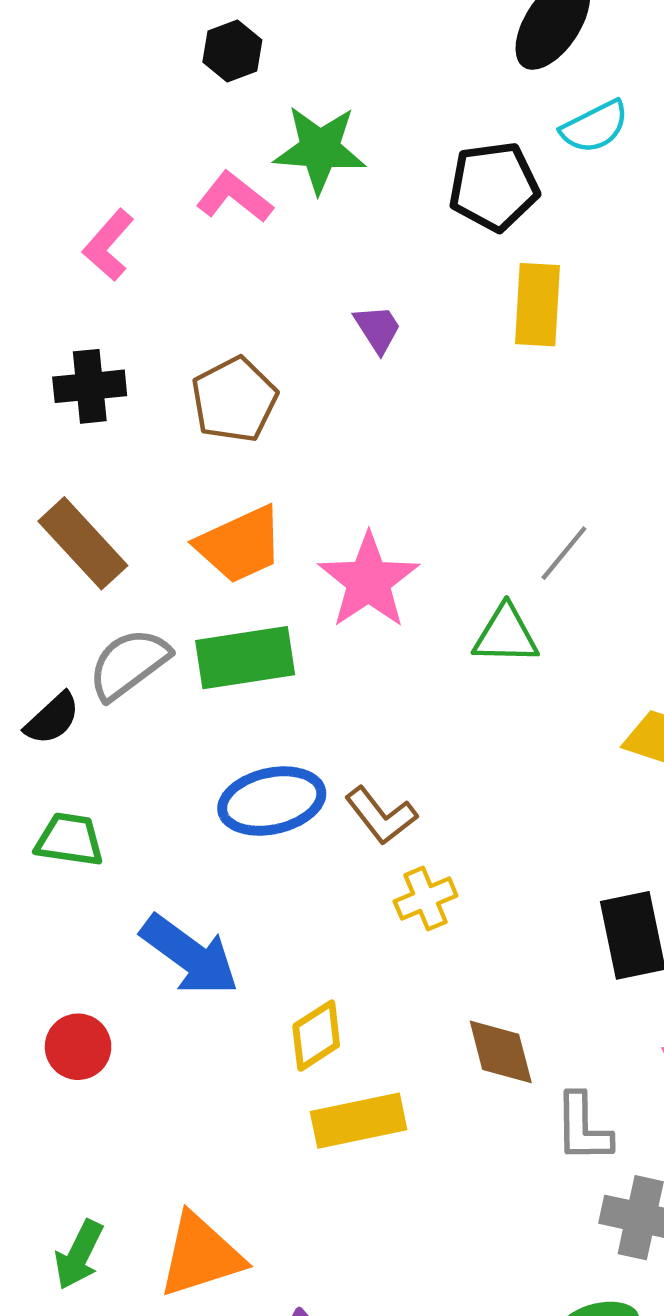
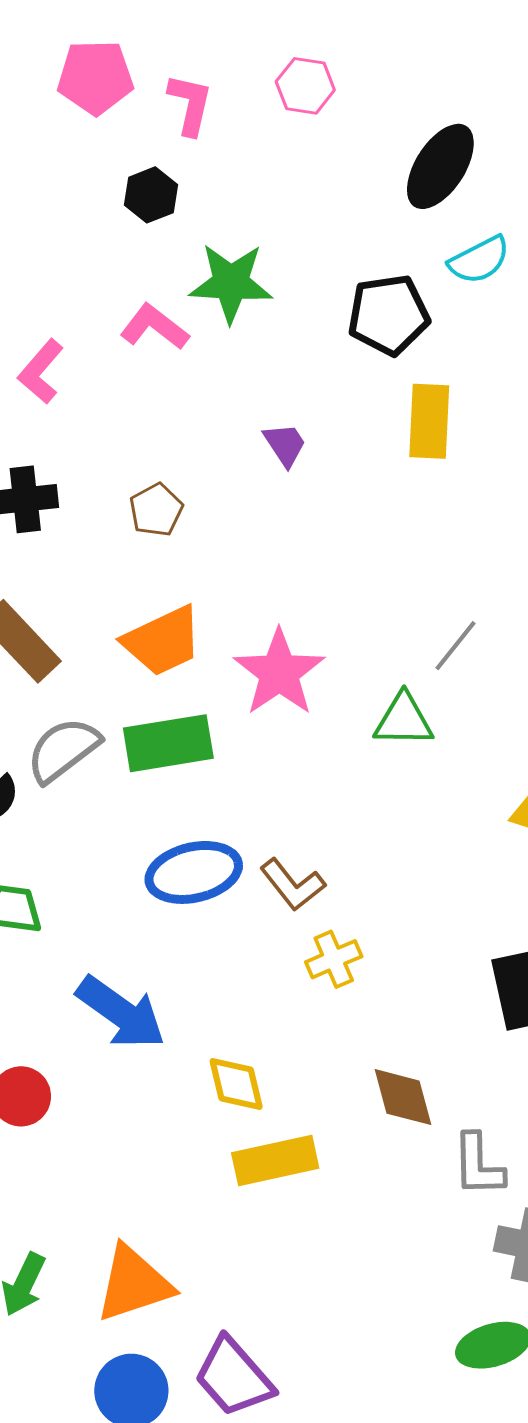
brown pentagon: (234, 400) -> (156, 510), size x0.7
yellow diamond: (316, 1036) -> (236, 1084), turned -70

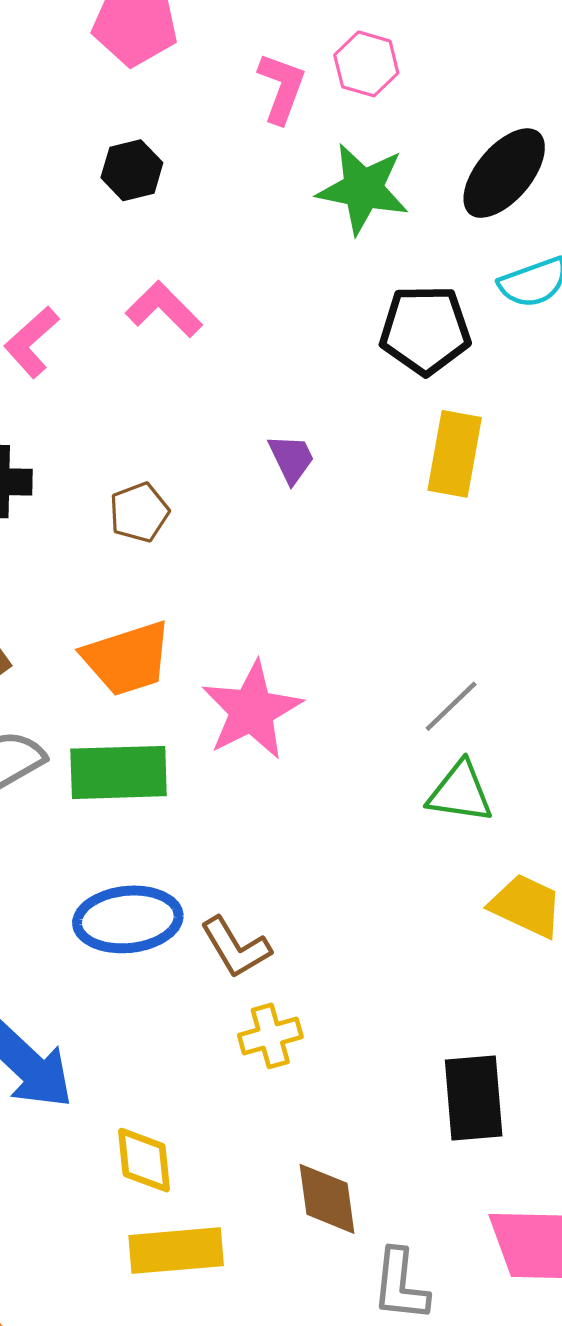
pink L-shape: (190, 104) -> (282, 88), moved
black hexagon: (151, 195) -> (132, 170), moved
green star: (231, 283) -> (363, 189), moved
green triangle: (404, 720) -> (460, 792), moved

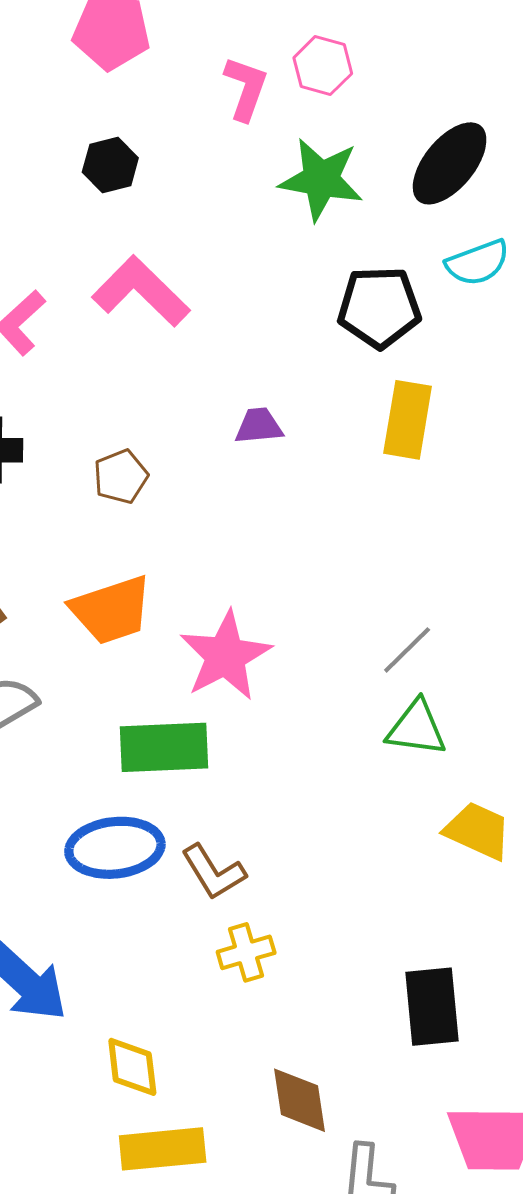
pink L-shape: (164, 309) -> (141, 291), size x1.4
purple trapezoid: (291, 459) -> (259, 426), turned -69
green rectangle: (119, 772) -> (164, 747), moved

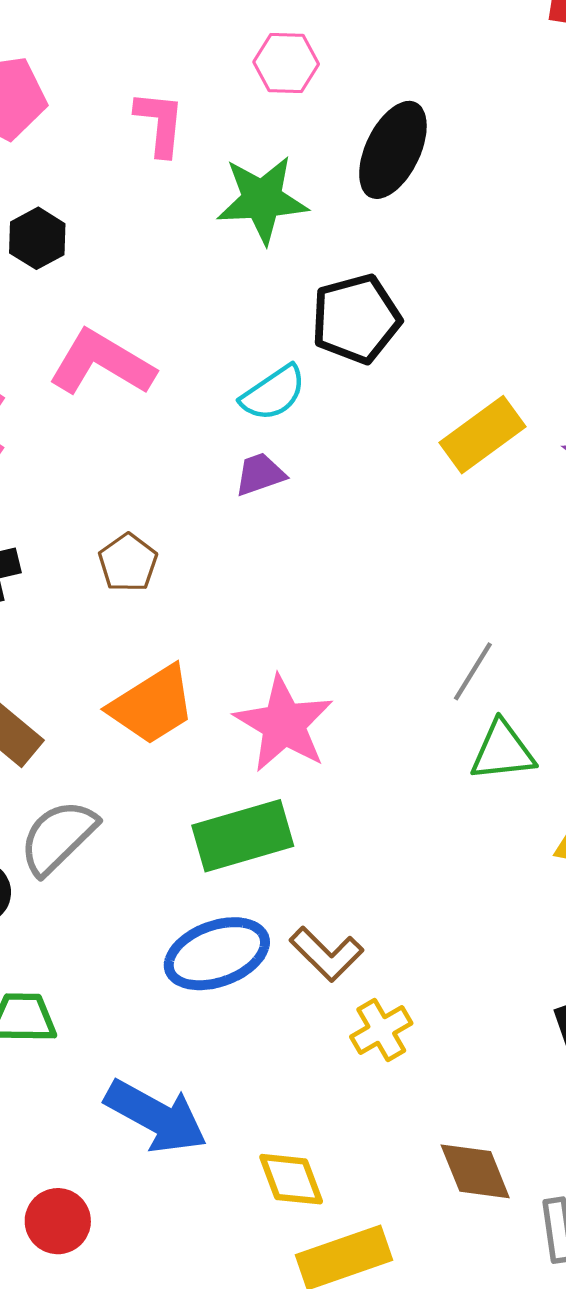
pink hexagon: (323, 66) -> (286, 63), moved
cyan semicircle: (478, 263) -> (273, 393), moved
yellow rectangle: (408, 420) -> (483, 435), moved, turned 58

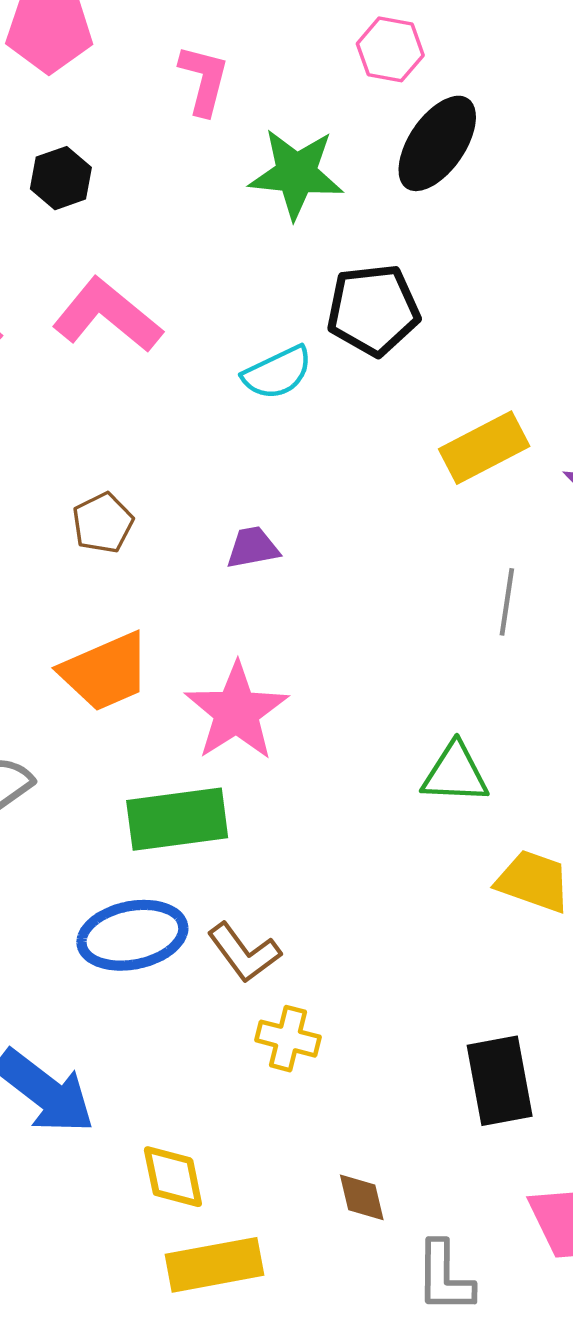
pink hexagon: (286, 63) -> (390, 49), moved
purple trapezoid: (260, 474) -> (253, 548), moved
gray line: (473, 671) -> (507, 602), moved, turned -32
yellow cross: (381, 1030) -> (288, 1039), turned 36
brown diamond: (475, 1171) -> (362, 1197), size x0.7

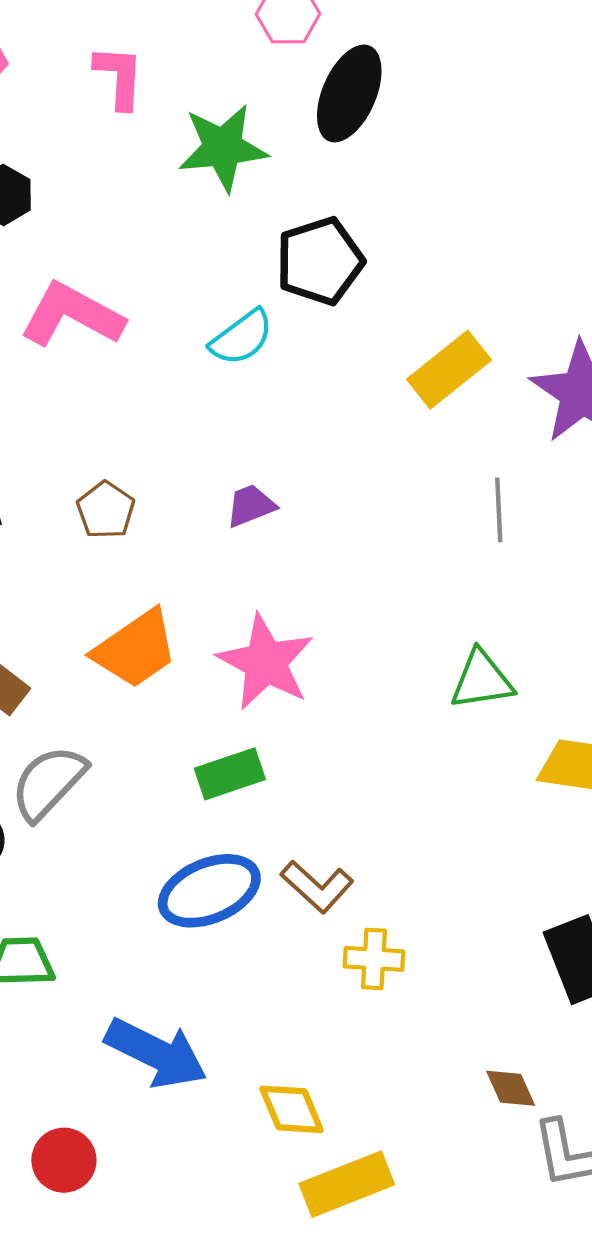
green rectangle: (177, 819) -> (230, 774), size x0.7
brown diamond: (362, 1197) -> (511, 1088), moved

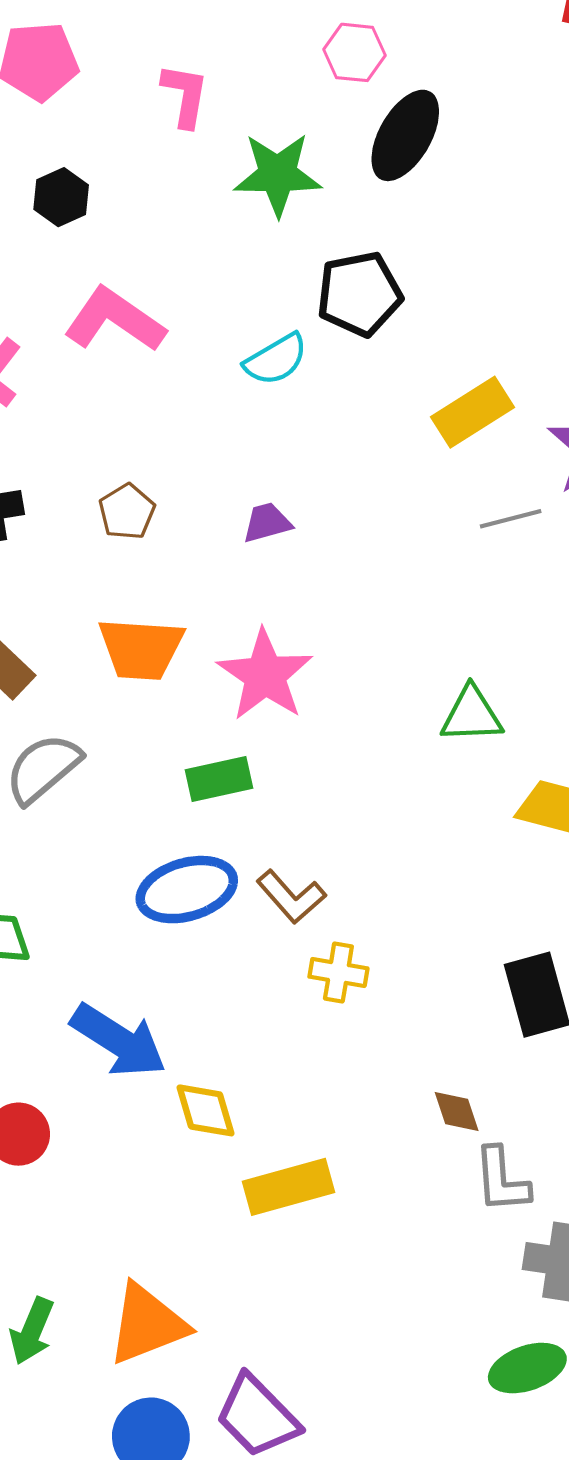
gray line: (499, 510) -> (511, 519), moved, turned 72
orange trapezoid: (136, 649) -> (141, 649), turned 32
yellow diamond: (292, 1109) -> (206, 1110), moved

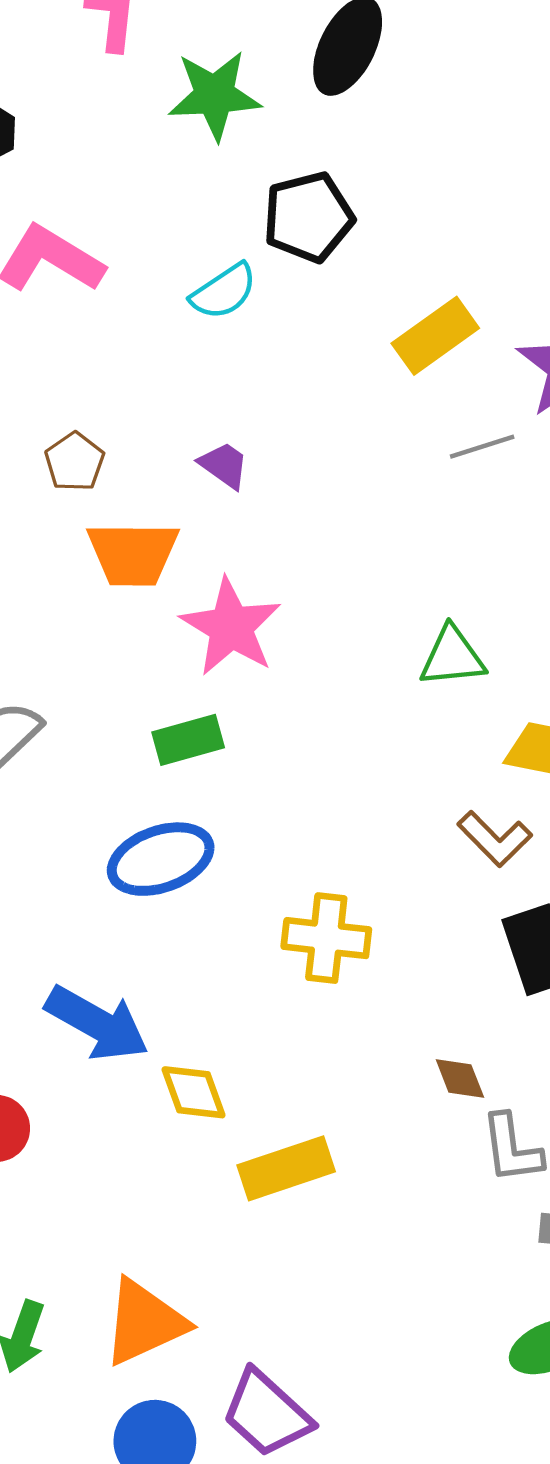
purple trapezoid: (267, 523) -> (224, 465), turned 54
orange trapezoid: (141, 649) -> (133, 554), moved
brown L-shape: (291, 897) -> (495, 839), moved
yellow cross: (338, 973) -> (326, 938), size x1.4

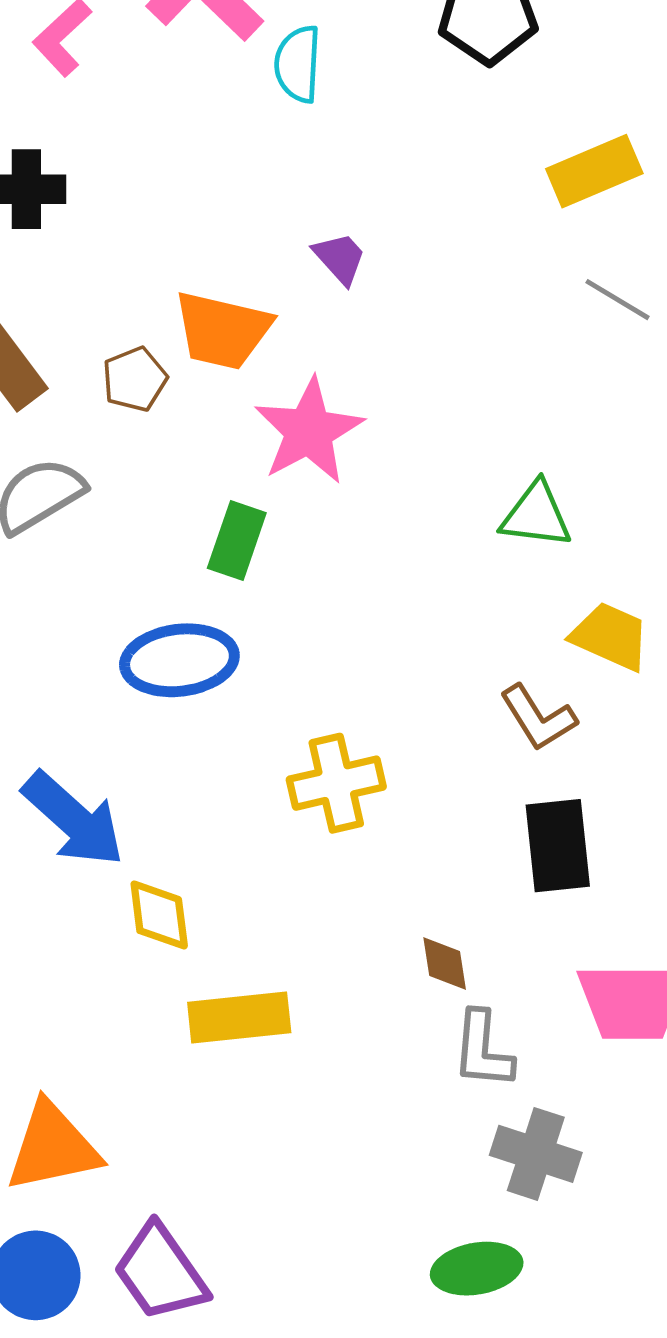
cyan semicircle: (224, 291) -> (298, 64), moved, turned 114
gray line: (482, 447) -> (618, 300), turned 36
brown pentagon: (75, 462) -> (135, 379), moved
green rectangle: (188, 740) -> (237, 541), turned -68
yellow cross: (326, 938) -> (336, 783), turned -32

